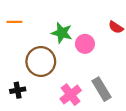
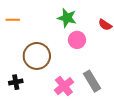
green star: (62, 33) -> (67, 18), moved

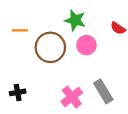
orange line: (13, 20) -> (20, 30), moved
brown circle: (37, 56) -> (50, 47), moved

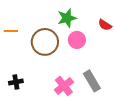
green star: (75, 20) -> (67, 18), turned -30
orange line: (20, 30) -> (11, 31), moved

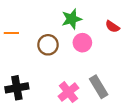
brown circle: (45, 42) -> (48, 45), size x0.7
black cross: (16, 82) -> (17, 88), size x1.5

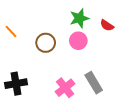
green star: (72, 19) -> (79, 18), moved
orange line: (11, 33) -> (11, 32), turned 48

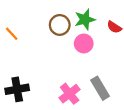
brown circle: (46, 43) -> (60, 25), moved

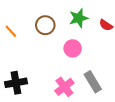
brown circle: (60, 25) -> (45, 25), moved
pink circle: (84, 43) -> (73, 48), moved

